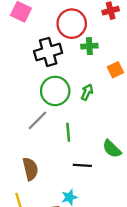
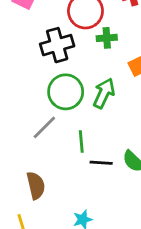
green arrow: (87, 92) -> (104, 93), size x1.5
black line: (82, 165) -> (101, 163), moved

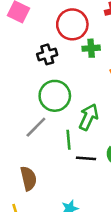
black cross: (57, 45) -> (47, 54), size x0.7
green arrow: (104, 93) -> (89, 117), moved

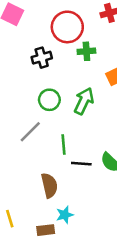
green circle: (55, 96) -> (49, 100), size x0.7
green arrow: (89, 117) -> (84, 101), moved
brown semicircle: (28, 178) -> (49, 185), moved

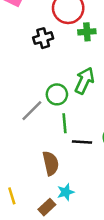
green circle: (49, 100) -> (57, 94), moved
brown rectangle: (46, 230) -> (47, 207), turned -36

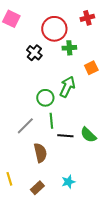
black cross: (43, 38) -> (34, 53), turned -35
gray line: (32, 111) -> (25, 126), moved
cyan star: (66, 192) -> (68, 182), moved

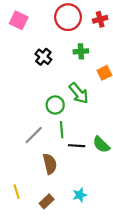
red circle: (54, 29) -> (68, 17), moved
green arrow: (67, 87) -> (79, 93), turned 115

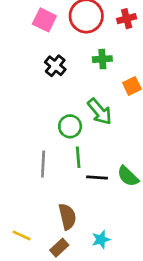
pink square: (19, 20) -> (44, 20), moved
gray line: (34, 135) -> (43, 164), turned -42
brown semicircle: (50, 164) -> (67, 217), moved
yellow line: (17, 192) -> (22, 235), turned -48

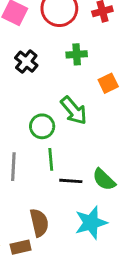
cyan star: (101, 239) -> (91, 223), moved, size x1.6
brown rectangle: (59, 248) -> (21, 247), moved, turned 30

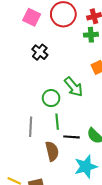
green cross: (77, 54) -> (91, 35), moved
brown semicircle: (39, 223) -> (52, 151), moved

